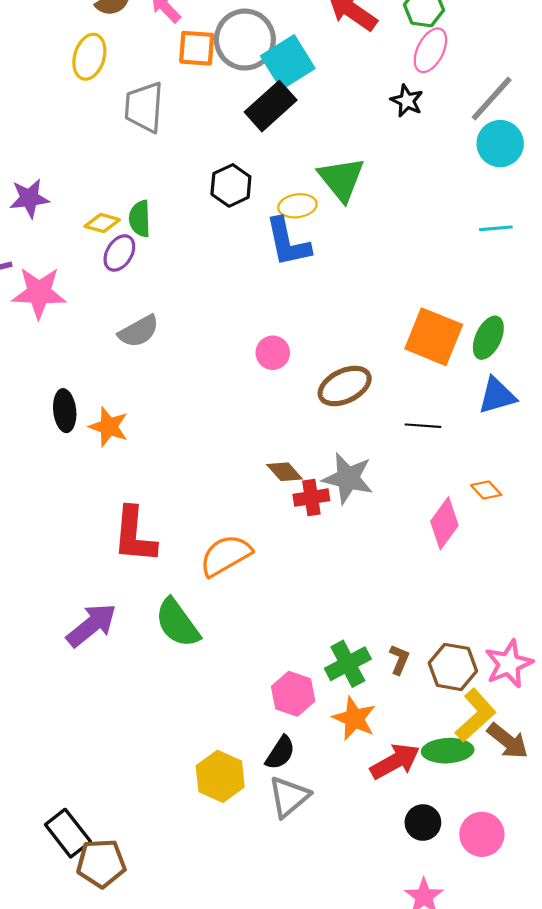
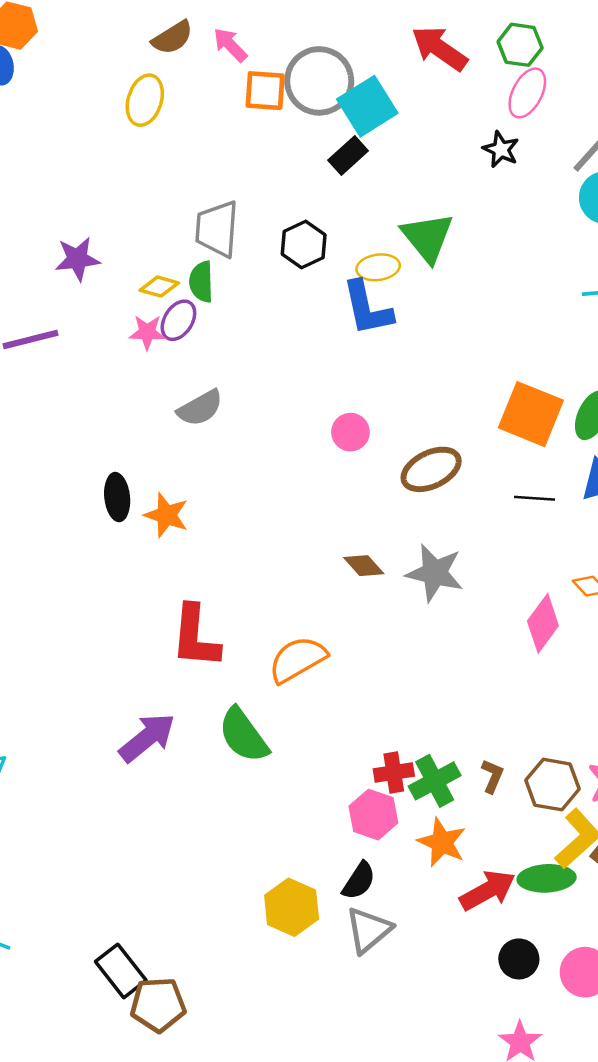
black rectangle: (271, 106) -> (348, 155), size x0.7
gray trapezoid: (144, 107) -> (217, 229), moved
pink star: (39, 293) -> (147, 332), moved, size x0.6
black line: (423, 426) -> (535, 498), moved
red cross: (311, 498) -> (394, 773), moved

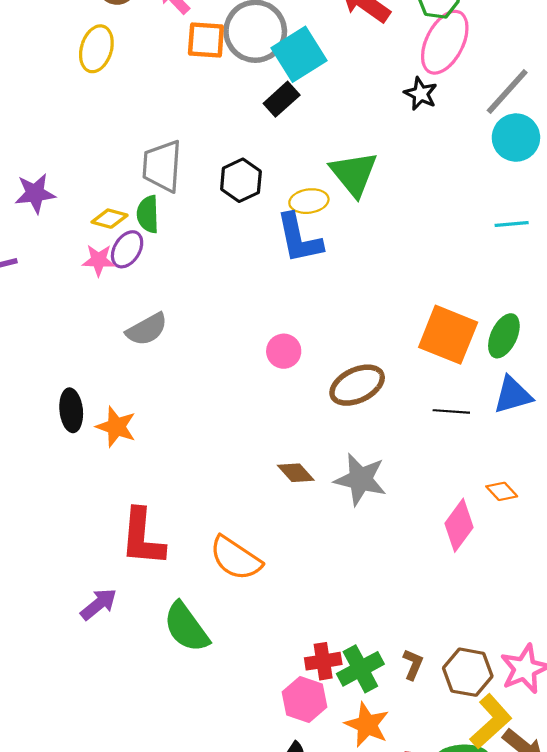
pink ellipse: (527, 93) -> (445, 42), size x1.4
orange semicircle: (298, 659) -> (236, 558), turned -116
purple arrow: (147, 738) -> (99, 604), moved, size x0.7

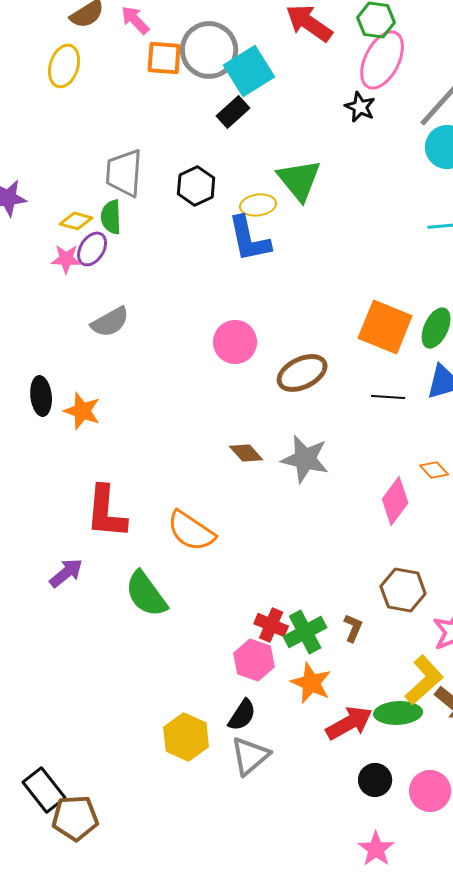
pink circle: (284, 351) -> (235, 342), size x1.4
red cross: (323, 661) -> (271, 625), turned 32
brown hexagon: (468, 672) -> (403, 590), moved

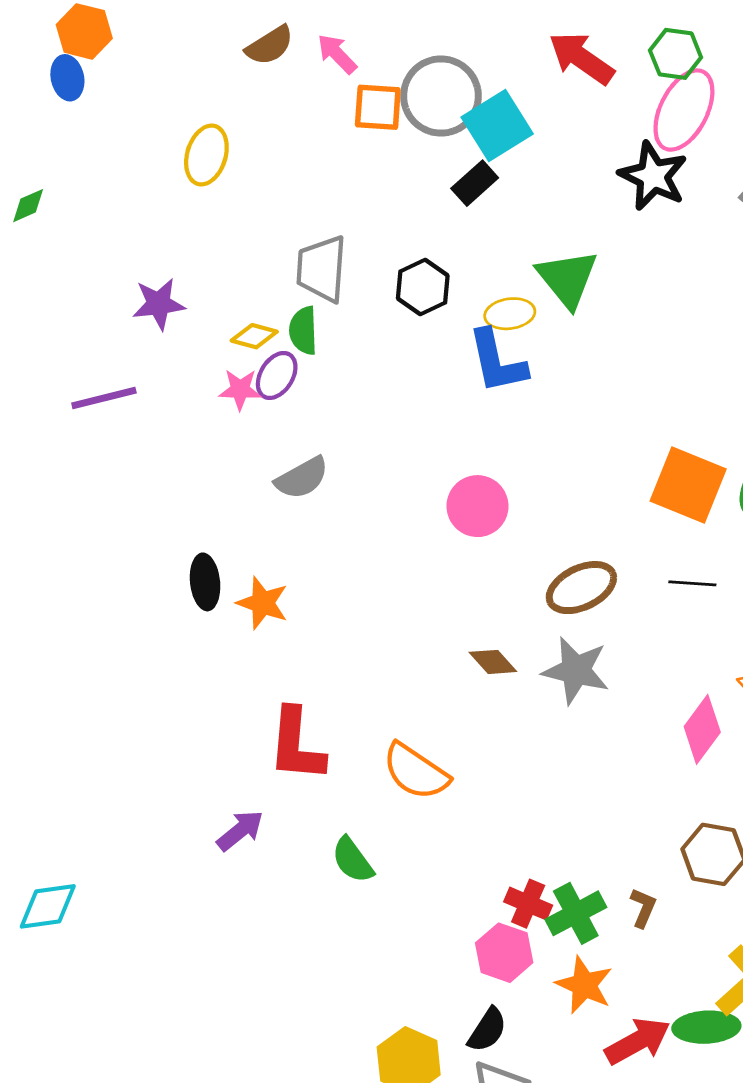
yellow ellipse: (64, 66) -> (206, 155), moved
black star: (360, 107) -> (653, 176), size x1.6
brown ellipse: (302, 373) -> (581, 588), moved
green semicircle: (146, 594) -> (352, 860), size x0.7

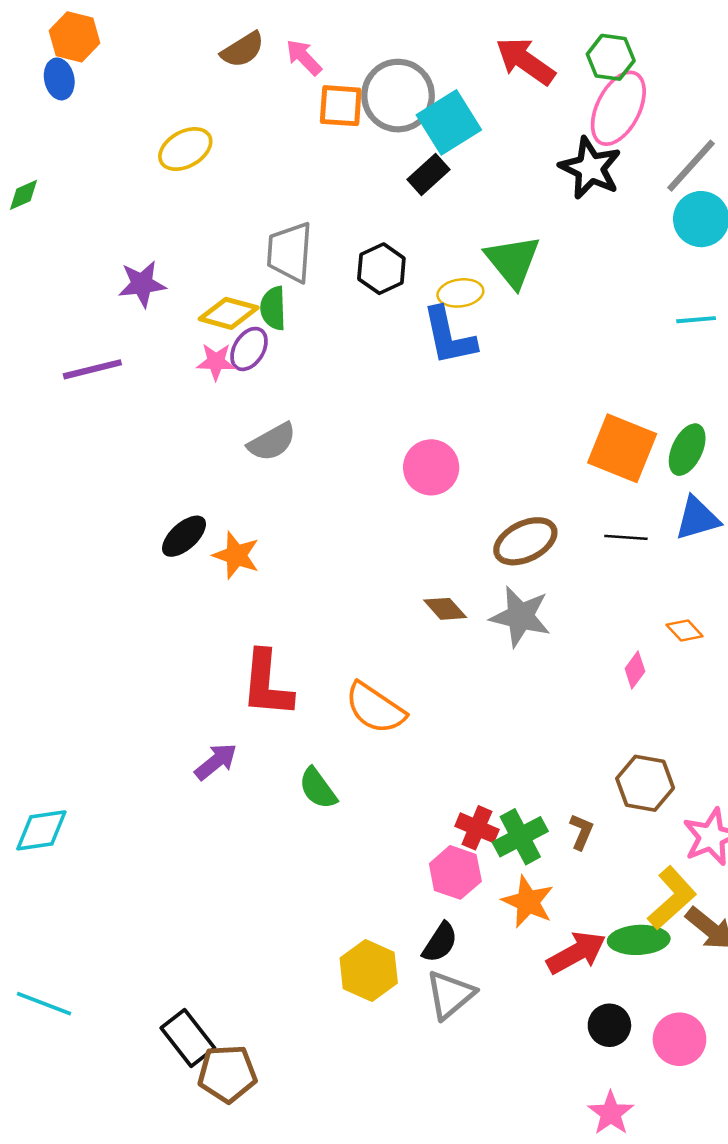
yellow ellipse: (206, 155) -> (185, 149), turned 44
yellow diamond: (254, 336) -> (229, 313), size x1.4
black ellipse: (205, 582) -> (184, 536), turned 54
pink diamond: (702, 729) -> (635, 670), size x0.6

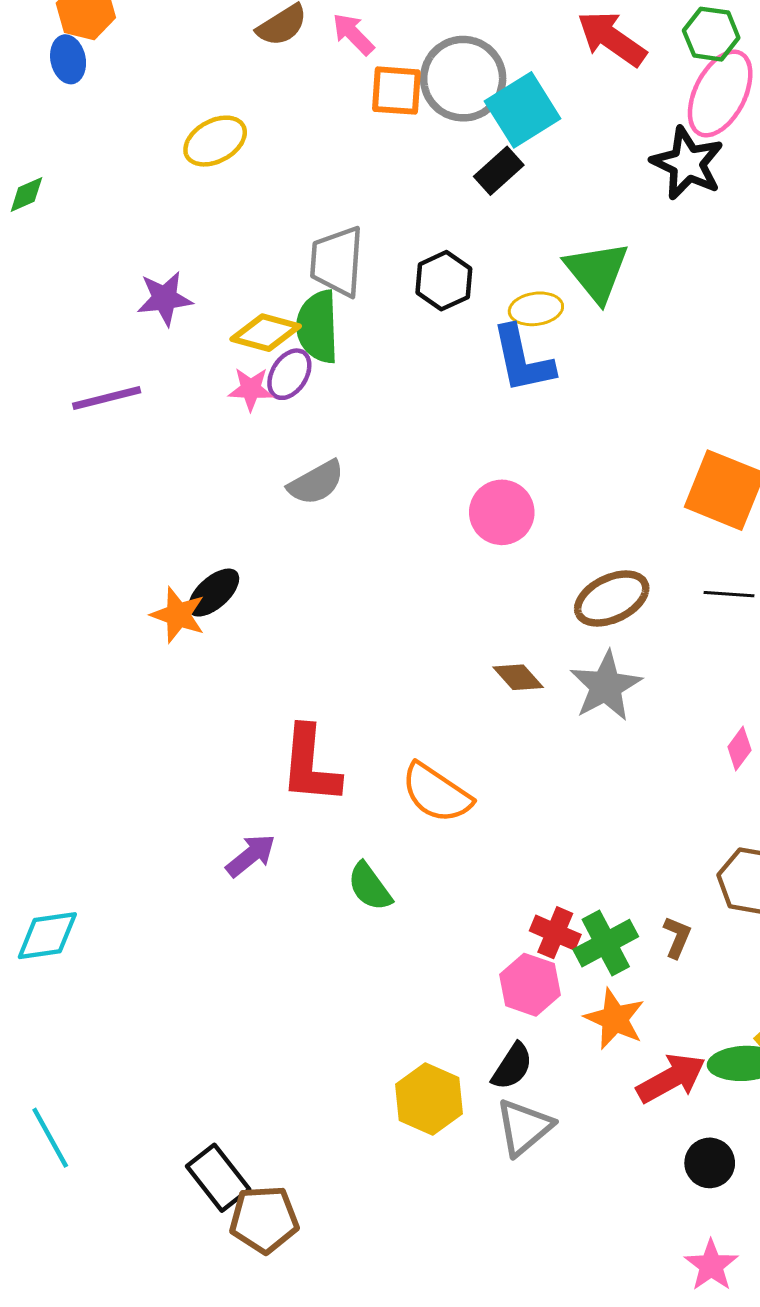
green semicircle: (273, 308) -> (318, 327), size x1.4
orange star: (236, 555) -> (178, 615), moved
gray star: (520, 616) -> (606, 686), turned 30
cyan line: (44, 1004) -> (50, 1138), turned 40

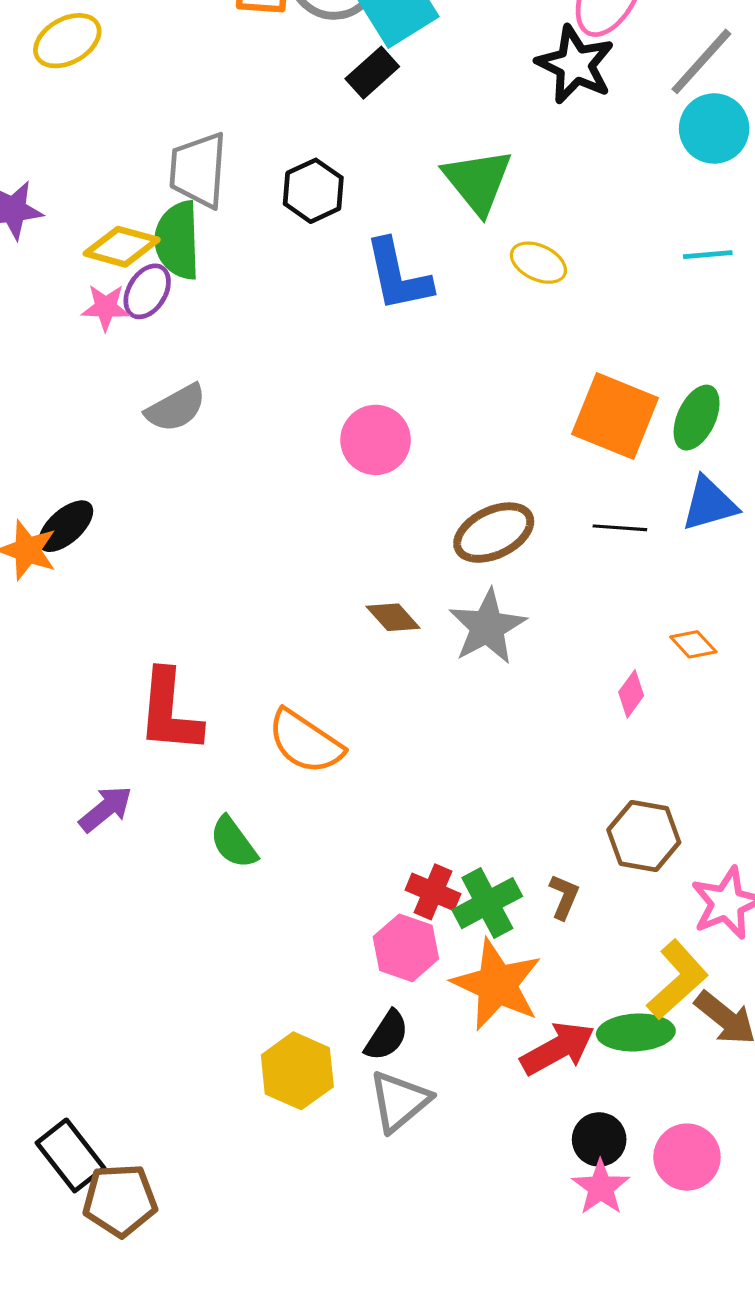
yellow ellipse: (536, 309) -> (538, 263), moved, turned 33
orange star: (615, 1019) -> (497, 985), size x1.4
pink star: (711, 1265) -> (601, 1187), moved

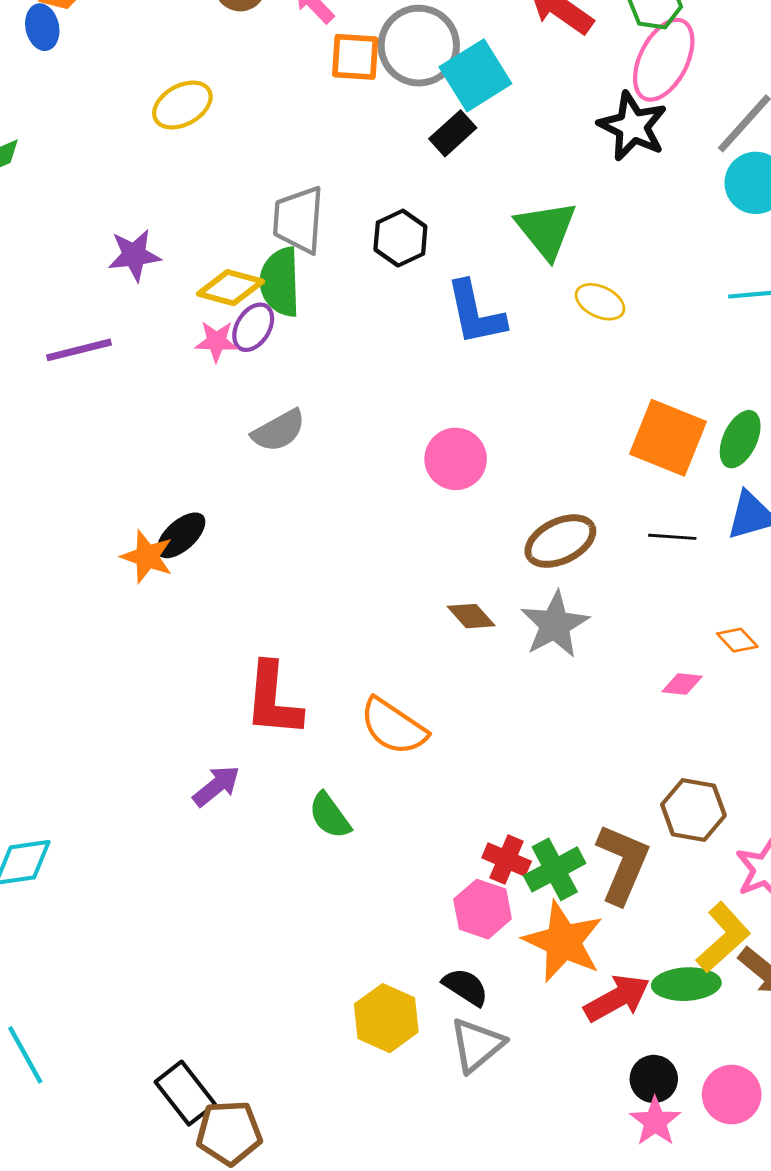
pink diamond: (631, 694) -> (682, 684), turned 60
brown L-shape: (564, 897) -> (623, 864), size x2.0
black semicircle: (387, 1036) -> (466, 987), turned -90

